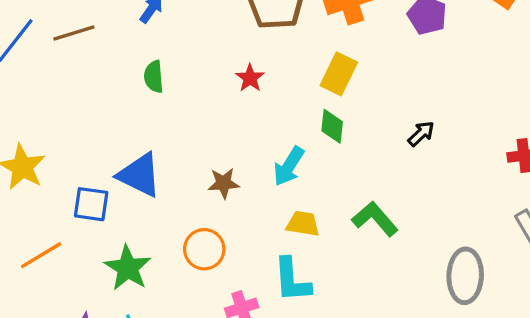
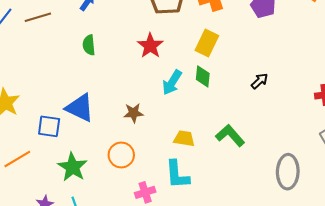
red star: (250, 78) -> (150, 46), size x1.4
cyan arrow: (289, 166) -> (172, 82), moved

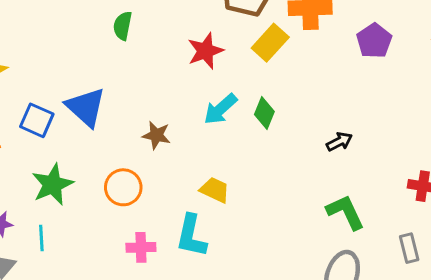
yellow rectangle: (207, 43) -> (270, 43), moved
green L-shape: (230, 135) -> (345, 212), moved

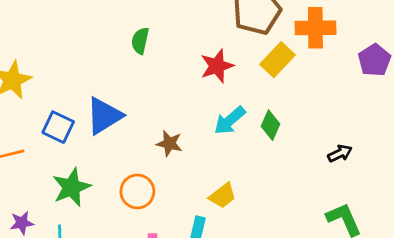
blue triangle: (86, 107) -> (104, 116), turned 45
yellow trapezoid: (215, 190) -> (223, 196), turned 116

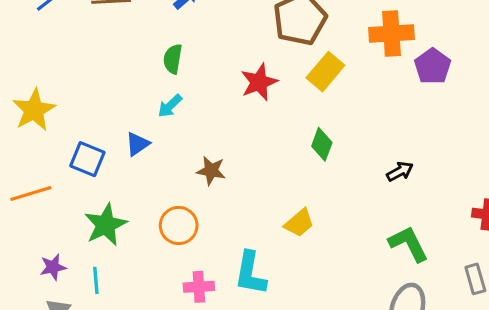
orange cross: (315, 28) -> (391, 33), moved
blue triangle: (104, 116) -> (137, 144), size x0.6
cyan arrow: (230, 120) -> (170, 106), moved, size x0.7
yellow trapezoid: (223, 196) -> (299, 223), moved

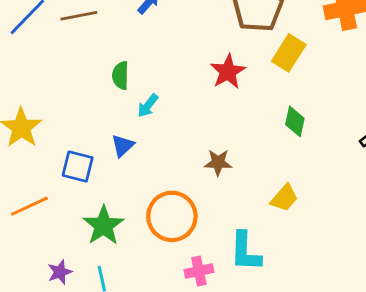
green semicircle: (173, 59) -> (121, 75), moved
brown star: (211, 171) -> (218, 162), moved
orange circle: (179, 225) -> (172, 216), size x1.4

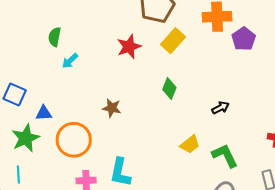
blue triangle: (123, 146) -> (44, 113), moved, turned 30
yellow trapezoid: (284, 198) -> (190, 144), moved

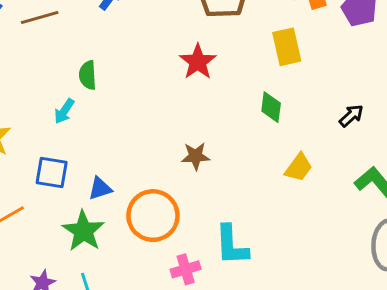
yellow rectangle: (173, 41) -> (287, 47), moved, turned -40
cyan arrow: (70, 61) -> (64, 111), moved
yellow trapezoid: (190, 144) -> (299, 168), moved

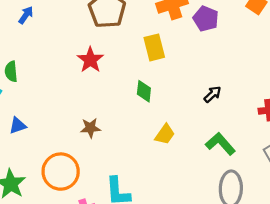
black arrow: (351, 116) -> (212, 94), moved
blue triangle: (100, 188) -> (18, 126), moved

